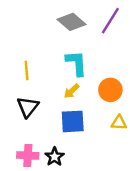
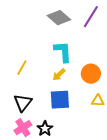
yellow line: (27, 70) -> (22, 68), moved, turned 35
black triangle: (28, 107) -> (23, 103), moved
pink cross: (28, 155) -> (23, 128), turned -36

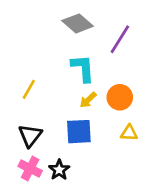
purple line: (91, 17) -> (120, 39), moved
yellow arrow: (59, 75) -> (88, 100), moved
pink cross: (23, 128) -> (30, 168), turned -30

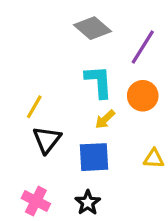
orange circle: (120, 97) -> (143, 96), moved
black triangle: (30, 136) -> (47, 140), moved
black star: (59, 170) -> (88, 203), moved

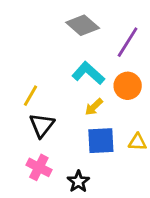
cyan L-shape: (99, 82) -> (88, 73), turned -44
blue square: (94, 157) -> (101, 141), moved
pink cross: (36, 201) -> (39, 167), moved

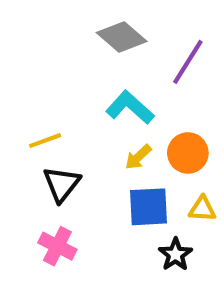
orange circle: (128, 86) -> (188, 153), moved
yellow line: (30, 96) -> (45, 141), turned 40
black star: (78, 181) -> (175, 254), moved

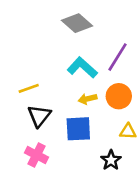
purple line: (188, 62) -> (117, 57), moved
yellow arrow: (138, 157) -> (87, 99), turned 30
blue square: (149, 207) -> (78, 129), moved

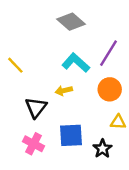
yellow line: (29, 88) -> (15, 65), moved, turned 66
yellow arrow: (87, 99) -> (64, 91), moved
blue square: (78, 129) -> (71, 135), moved

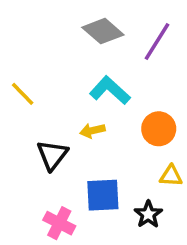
purple line: (108, 53) -> (157, 42), moved
pink cross: (34, 144) -> (59, 223), moved

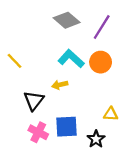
orange circle: (159, 129) -> (101, 62), moved
pink cross: (59, 223) -> (38, 132), moved

